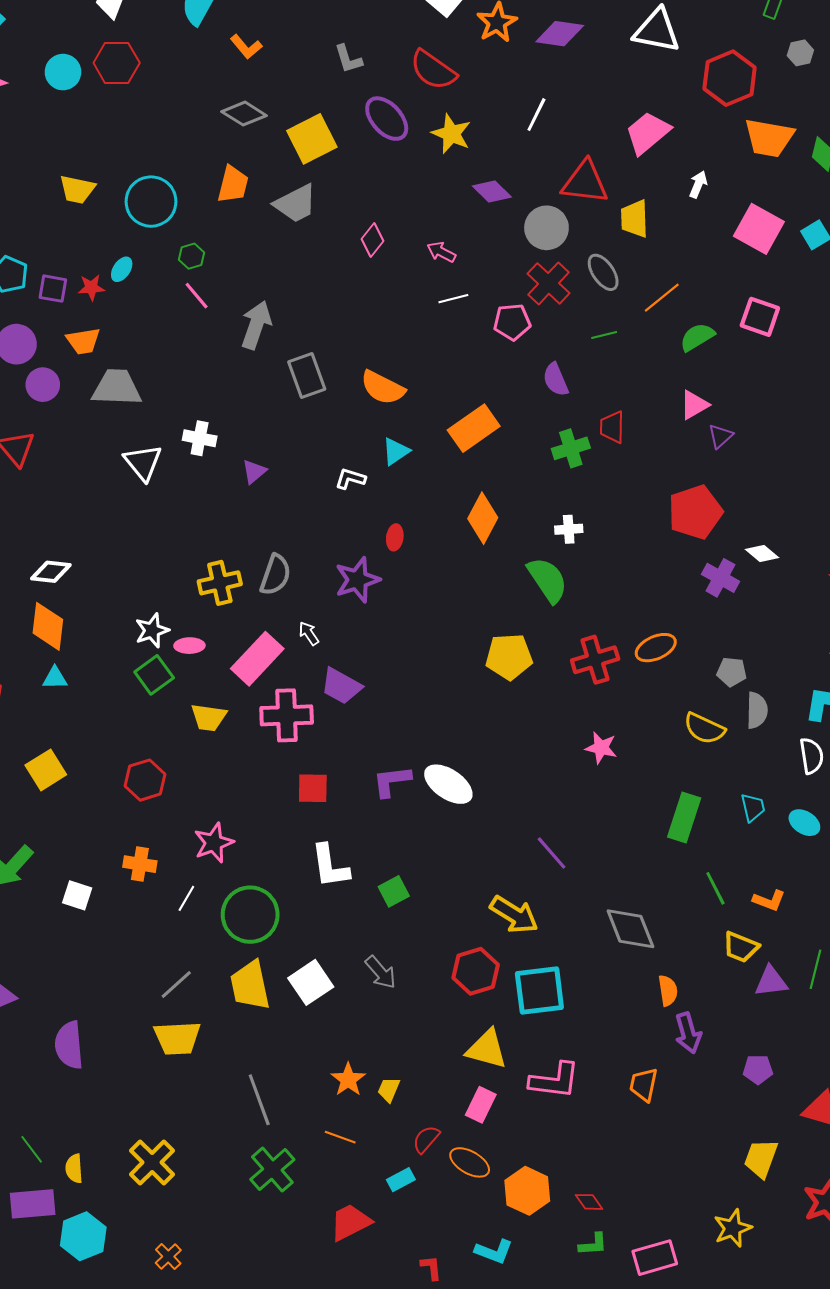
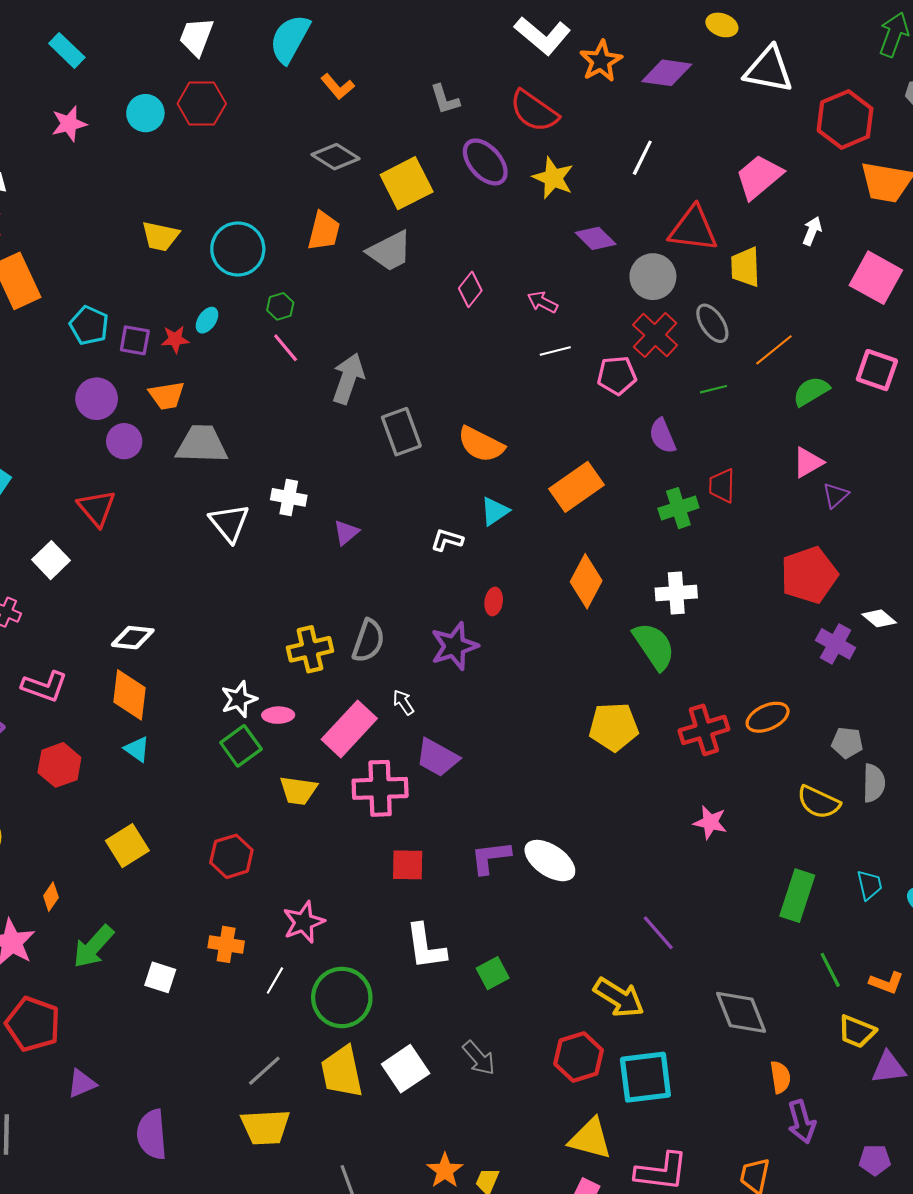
white cross: (569, 529) -> (676, 593), size x1.4
cyan triangle: (55, 678) -> (137, 749), turned 36

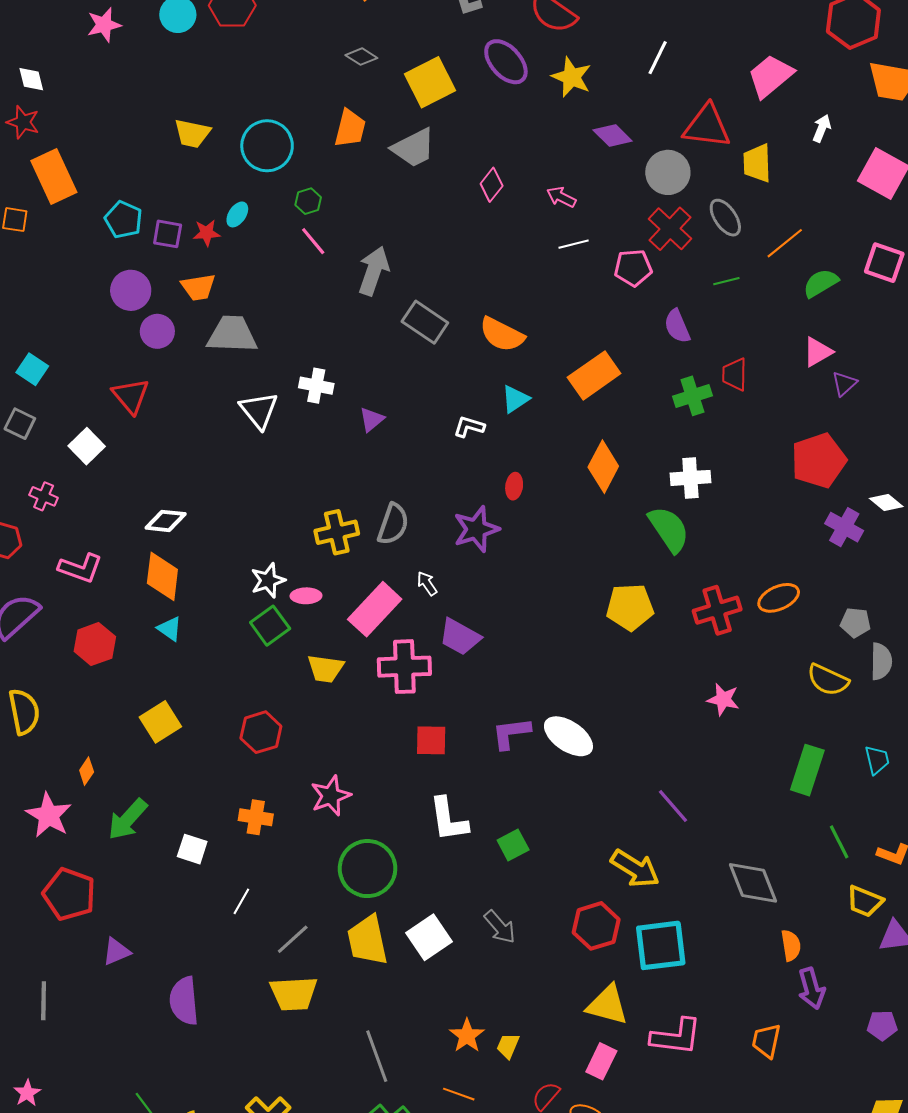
gray diamond: (335, 157) -> (361, 57), size x0.7
gray rectangle: (401, 432) -> (425, 322), turned -36
white line: (275, 981) -> (241, 901), moved

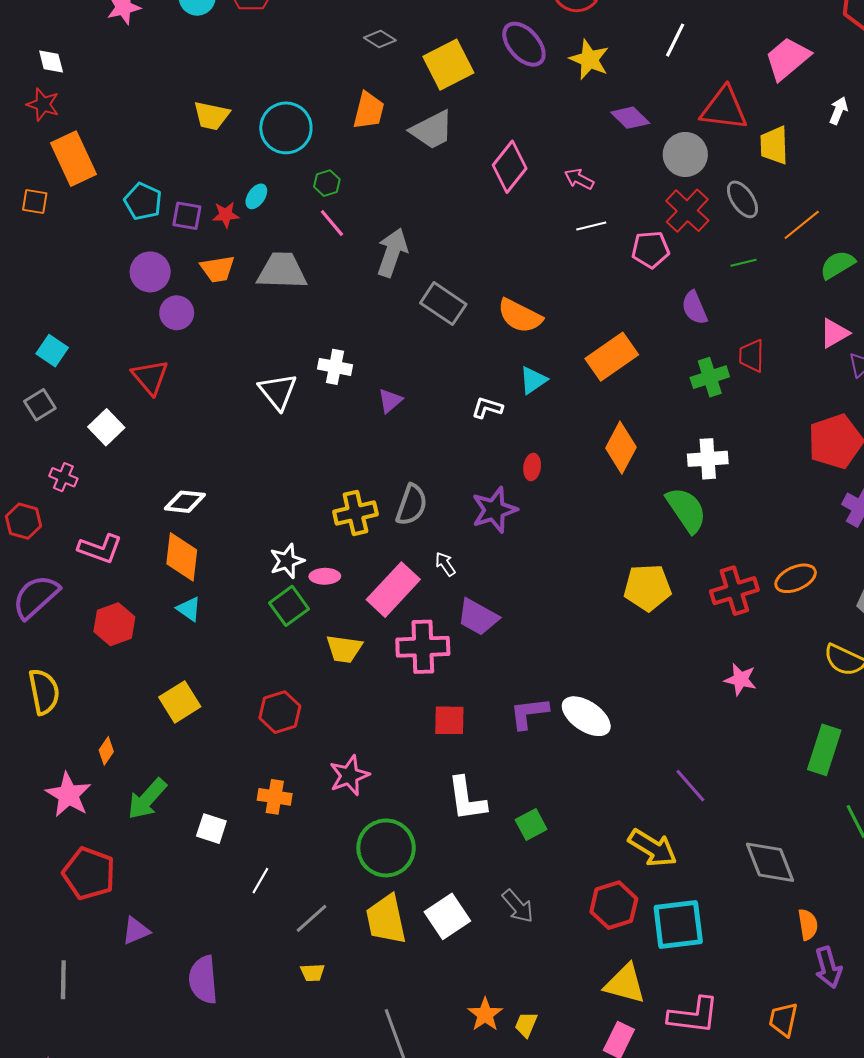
pink diamond: (492, 185) -> (510, 167), size x1.5
gray trapezoid: (232, 334) -> (282, 271), moved
gray square: (20, 424) -> (40, 405), turned 32
yellow trapezoid: (294, 994) -> (313, 973), size x0.5

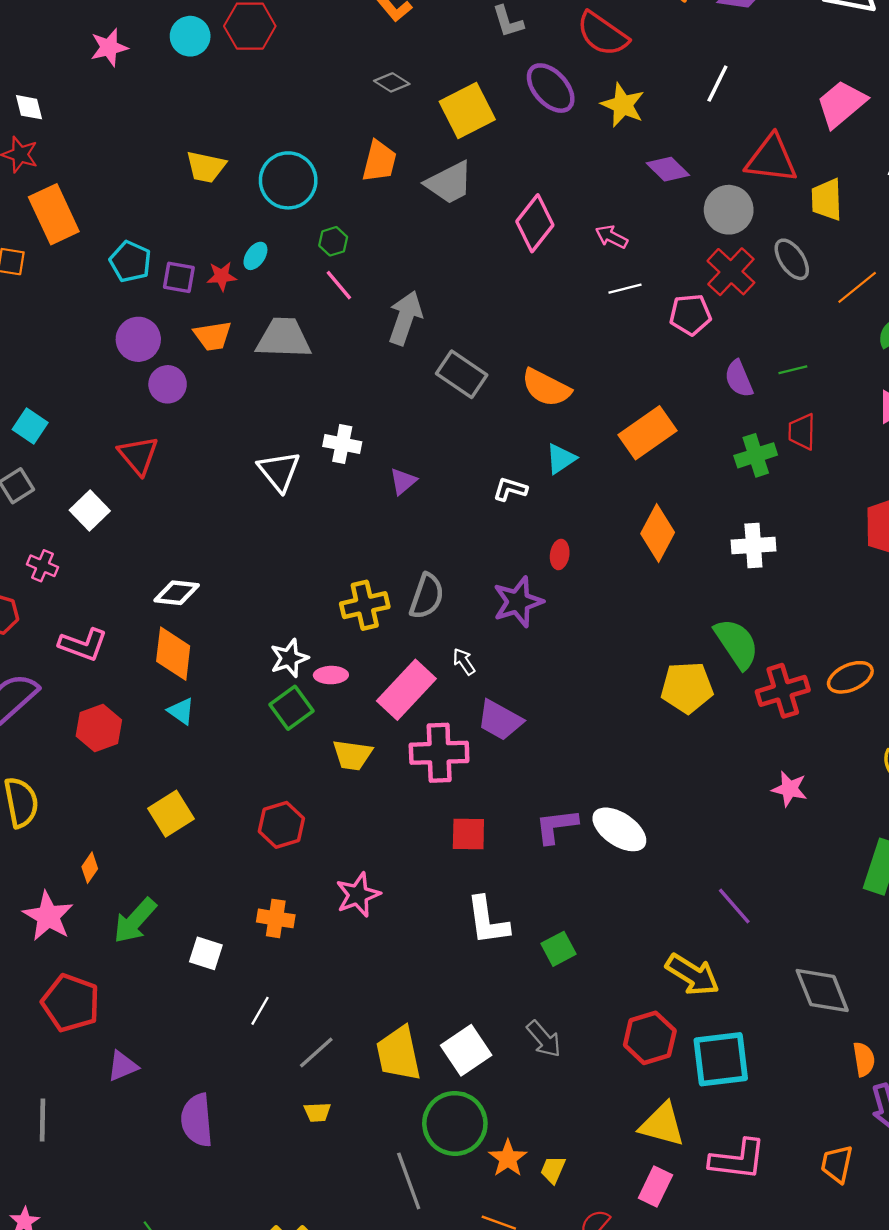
green line: (744, 263) -> (793, 370), moved
green semicircle: (686, 510) -> (737, 643), moved
green circle: (386, 848) -> (455, 1123), moved

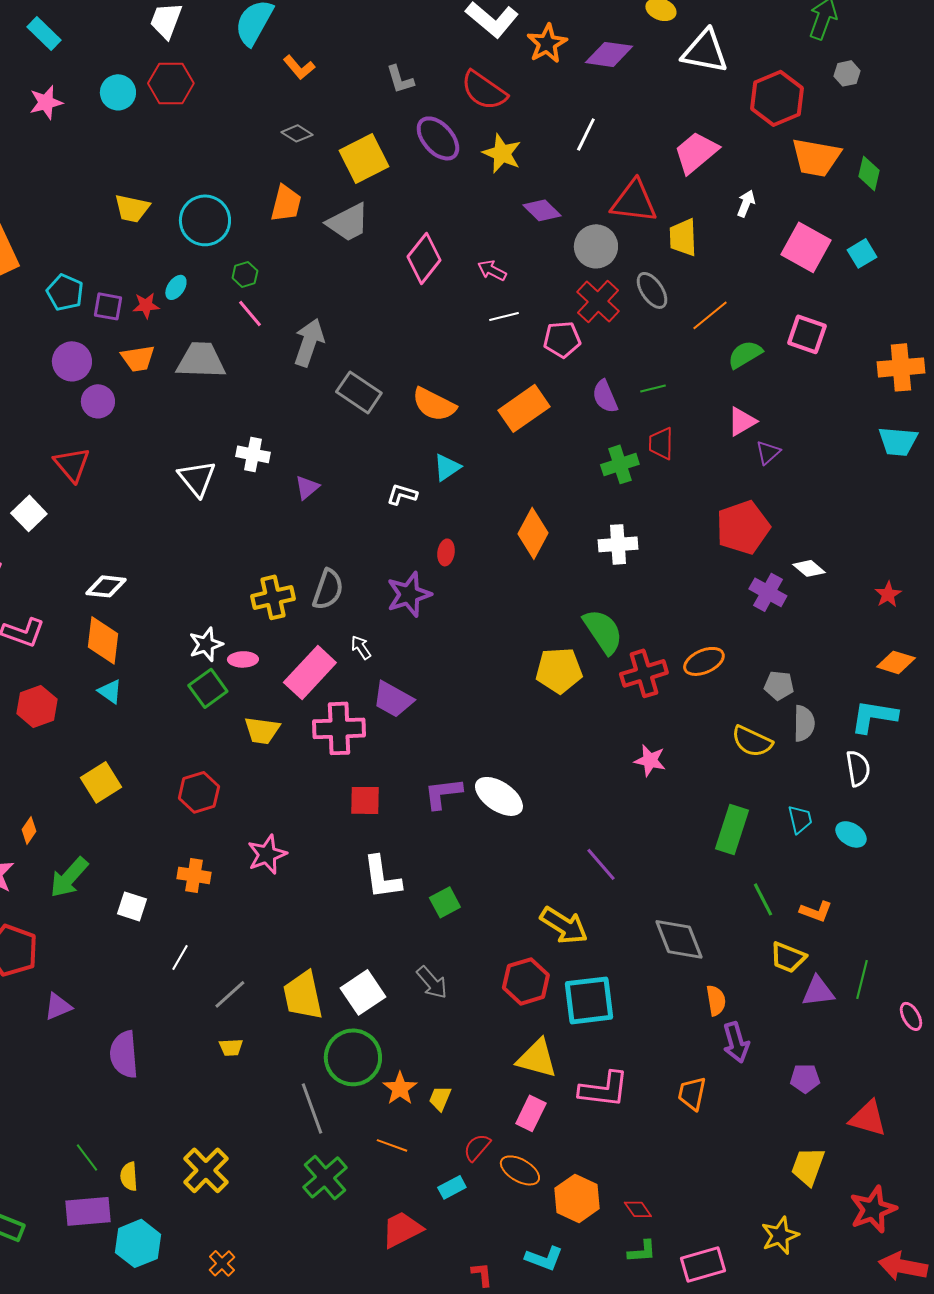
orange rectangle: (648, 433) -> (524, 408), moved

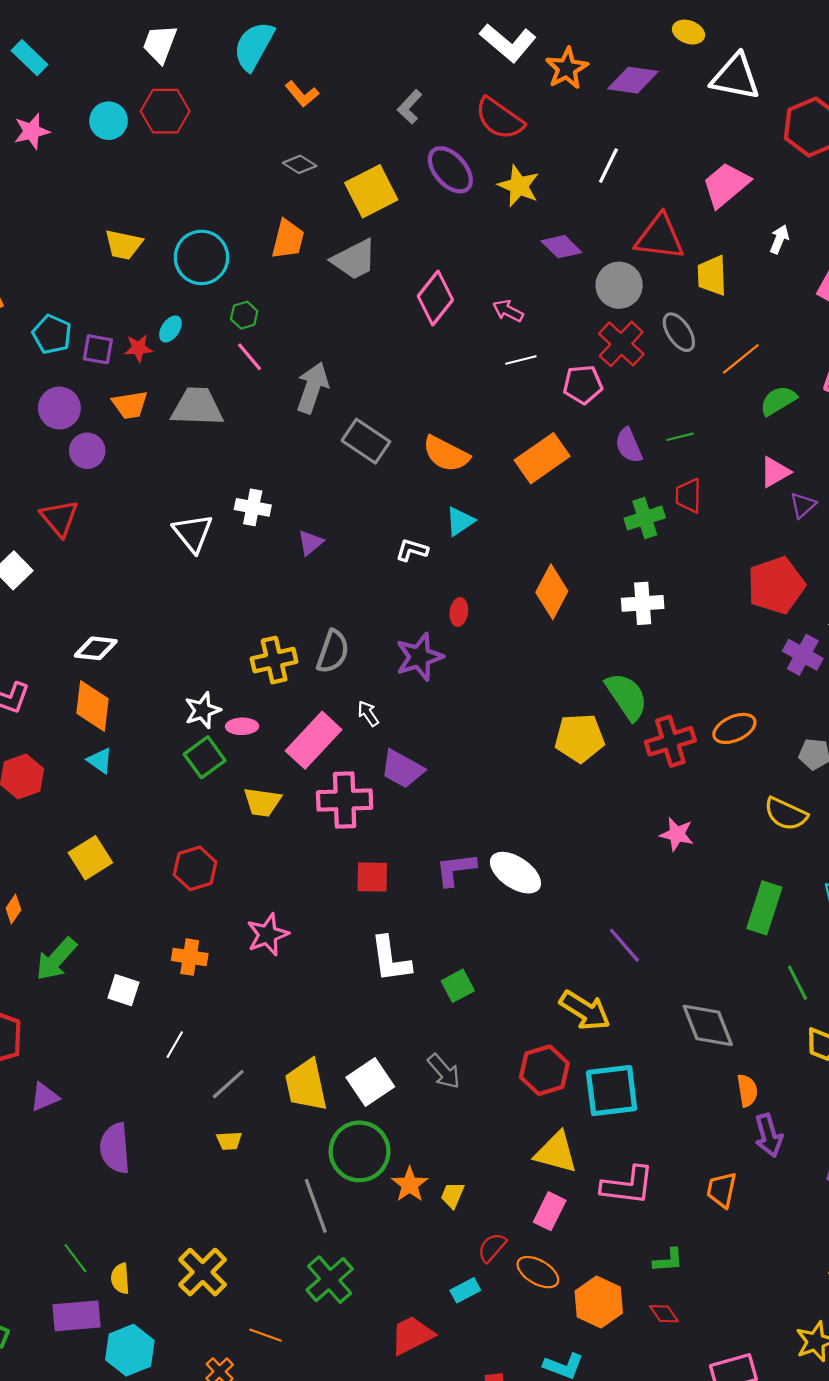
gray L-shape: (400, 79) -> (410, 107), turned 60
orange line: (392, 1145) -> (266, 1335), moved
green L-shape: (642, 1251) -> (668, 1260), moved

